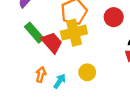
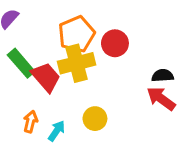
red circle: (114, 17) -> (115, 43), moved

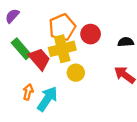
black semicircle: (163, 76) -> (126, 42), moved
yellow circle: (95, 119) -> (76, 73), moved
cyan arrow: (57, 131) -> (47, 99), size x1.6

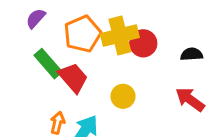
orange pentagon: (62, 27) -> (82, 34), moved
yellow cross: (62, 49) -> (120, 36), moved

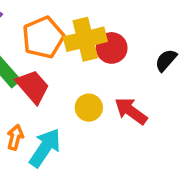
black semicircle: (192, 54) -> (166, 60), turned -45
red arrow: (190, 99) -> (131, 111), moved

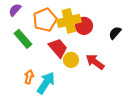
red trapezoid: (33, 87) -> (58, 48), moved

